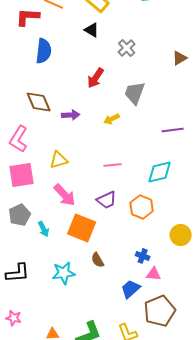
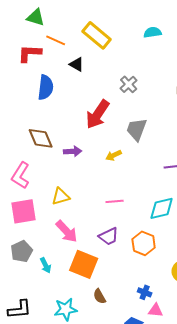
black triangle: (92, 30) -> (77, 64), moved
red arrow: (96, 78) -> (98, 114), size x1.4

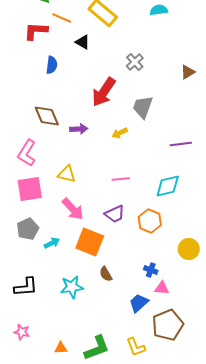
blue semicircle: (46, 87) -> (52, 65), size x0.7
yellow triangle: (61, 196) -> (67, 174), turned 30
cyan arrow: (46, 265) -> (52, 243), turned -91

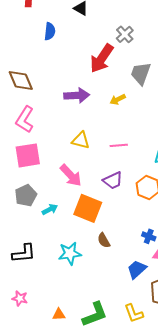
gray cross: (135, 62) -> (125, 34), moved
brown diamond: (47, 116) -> (21, 80), moved
purple arrow: (79, 129) -> (77, 95), size x1.4
yellow triangle: (67, 174) -> (81, 140), moved

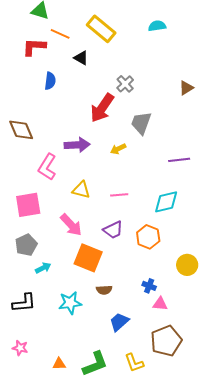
pink L-shape: (25, 119) -> (47, 167), moved
cyan arrow: (50, 209) -> (43, 268), moved
brown semicircle: (104, 240) -> (104, 290), turned -63
blue trapezoid: (137, 269) -> (119, 322), moved

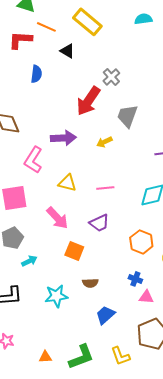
orange hexagon: (148, 237) -> (141, 242), moved
orange square: (88, 258) -> (74, 251), size x0.7

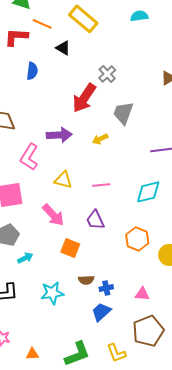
purple trapezoid: (99, 223) -> (95, 220), turned 90
blue cross: (135, 279) -> (106, 288), moved, turned -32
orange triangle: (45, 357) -> (32, 354), moved

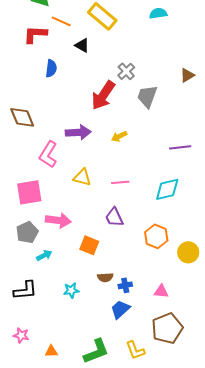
gray trapezoid: (123, 113) -> (147, 96), moved
pink arrow: (53, 215) -> (58, 220), moved, turned -40
cyan star: (52, 293) -> (71, 290), size x0.7

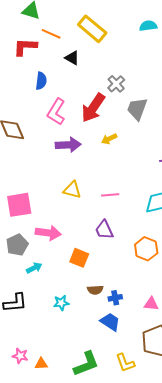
yellow arrow: (119, 136) -> (109, 139), moved
pink L-shape: (48, 154) -> (56, 112), moved
blue trapezoid: (120, 309) -> (110, 322), turned 75
pink star: (21, 335) -> (20, 356), moved

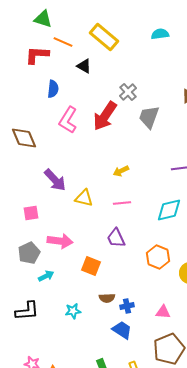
yellow arrow: (109, 139) -> (121, 171), moved
purple arrow: (68, 145) -> (55, 180), moved, turned 50
pink square: (19, 205) -> (31, 213), size x0.6

